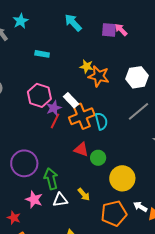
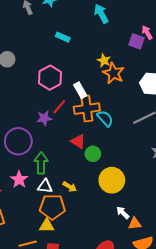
purple square: (109, 30) -> (137, 41), moved
purple star: (54, 108) -> (44, 118), moved
cyan semicircle: (101, 121) -> (105, 118), turned -42
yellow arrow: (84, 194) -> (70, 187), turned -32
orange pentagon: (114, 213) -> (52, 207), moved

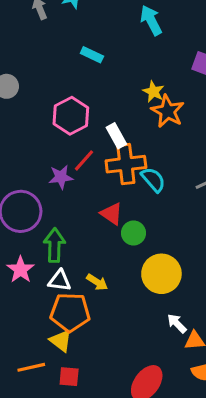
yellow triangle: (47, 226) -> (61, 341), turned 35

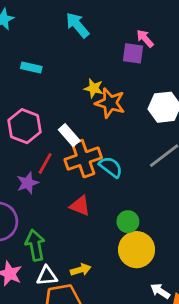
green circle: (133, 233) -> (128, 222), moved
yellow arrow: (97, 282) -> (81, 270), turned -36

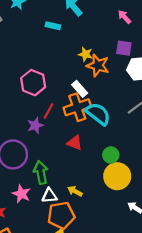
purple square: (133, 53) -> (124, 48), moved
cyan rectangle: (31, 67) -> (53, 26), moved
white rectangle: (69, 135) -> (80, 89), moved
cyan semicircle: (111, 167) -> (98, 114), size x1.4
yellow arrow: (81, 270) -> (75, 191), turned -136

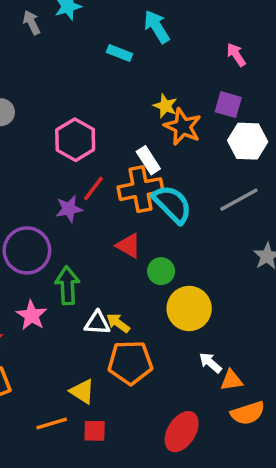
green circle: (111, 155) -> (161, 271), moved
white triangle: (49, 196) -> (97, 323), moved
orange pentagon: (61, 215) -> (130, 363), moved

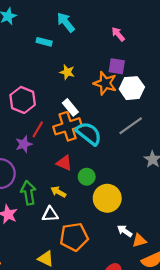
yellow star: (165, 106) -> (67, 72), moved
orange star: (183, 127) -> (105, 83), moved
yellow arrow: (118, 323) -> (58, 192), moved

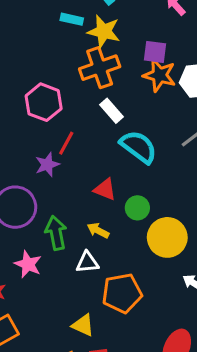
purple square: (117, 66) -> (155, 52), moved
yellow star: (67, 72) -> (104, 31), moved, size x1.5
orange cross: (68, 126) -> (100, 68), moved

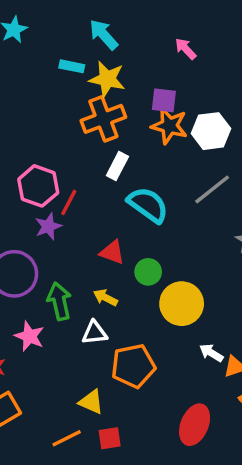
pink hexagon: (44, 102) -> (38, 186), moved
white rectangle: (111, 111) -> (117, 166), turned 70

